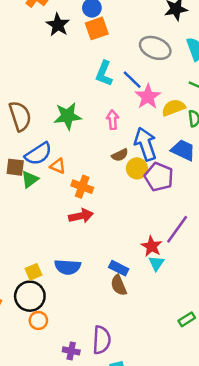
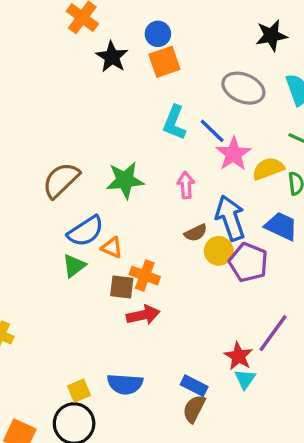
brown semicircle: (20, 116) -> (61, 180), turned -116
brown square: (15, 167) -> (122, 287), moved
brown semicircle: (119, 285) -> (194, 409), turned 50

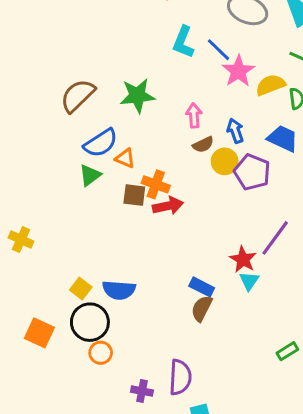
pink arrow: (186, 185) -> (194, 115), moved
blue arrow: (230, 218) -> (235, 131), size x0.6
red arrow: (143, 315) -> (168, 206), moved
blue semicircle: (125, 384) -> (119, 290), moved
yellow square: (79, 391) -> (81, 288), moved, turned -30

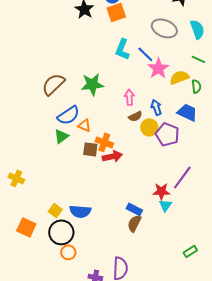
red star: (243, 259) -> (161, 191), turned -30
orange square: (39, 333) -> (26, 227), moved

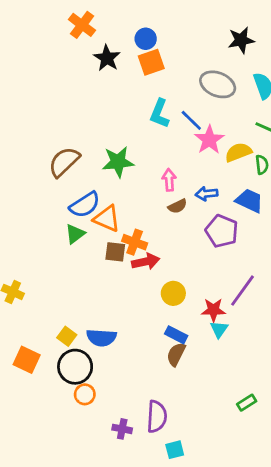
blue arrow: (156, 107) -> (207, 194), turned -77
orange triangle: (84, 125) -> (107, 219), size x1.5
yellow circle: (149, 127) -> (173, 293), moved
green rectangle: (190, 251) -> (247, 403), moved

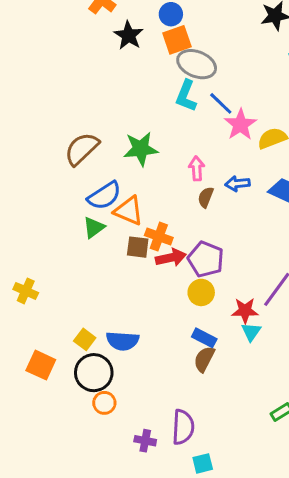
gray ellipse: (218, 84) -> (197, 64), moved
brown semicircle: (177, 206) -> (206, 197), turned 138
purple pentagon: (222, 231) -> (206, 259), moved

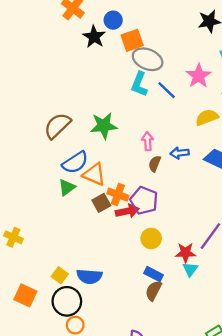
blue circle: (171, 14) -> (113, 20), moved
pink star: (240, 125) -> (199, 76), moved
brown square: (138, 247) -> (101, 203), turned -36
purple pentagon: (206, 259) -> (144, 200), moved

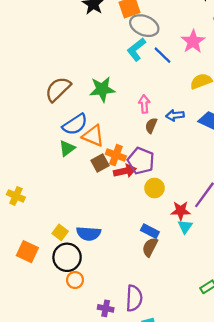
cyan L-shape: (139, 84) -> (136, 49), turned 30
yellow circle: (151, 238) -> (154, 188), moved

